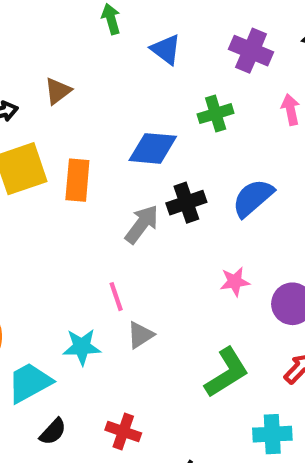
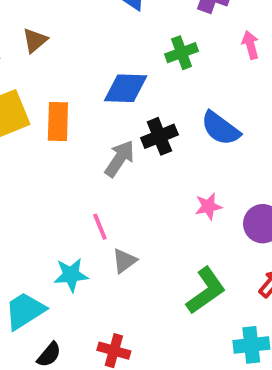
blue semicircle: (253, 198) -> (220, 128), turned -99

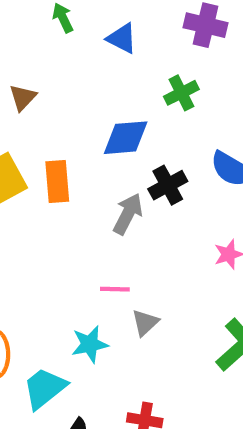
pink line: (100, 227) -> (115, 289), turned -60

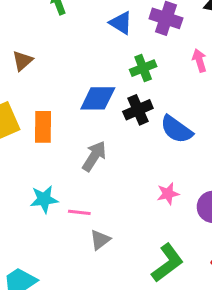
blue triangle: (122, 38) -> (121, 23), moved
black cross: (168, 185) -> (138, 110), moved
cyan star: (90, 344) -> (44, 199), moved

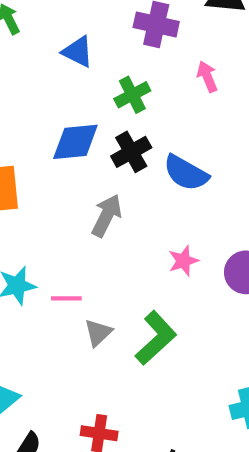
blue triangle: (121, 23) -> (78, 52), moved
gray arrow: (94, 156) -> (107, 216), moved
green L-shape: (167, 263) -> (156, 338), moved

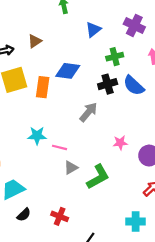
blue triangle: (78, 52) -> (93, 30), turned 42
blue diamond: (75, 142) -> (68, 71), moved
blue semicircle: (186, 173) -> (134, 86), moved

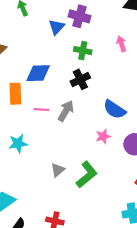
purple cross: (134, 25) -> (79, 16), moved
green cross: (115, 57) -> (83, 51), turned 35
blue semicircle: (134, 86) -> (115, 109), moved
pink line: (59, 147) -> (41, 110), moved

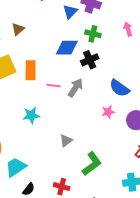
blue diamond: (38, 73) -> (67, 48), moved
green L-shape: (87, 175) -> (92, 164), moved

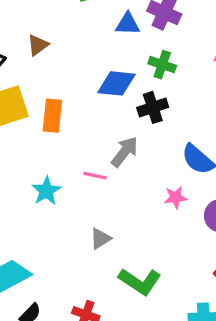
blue triangle: (70, 12) -> (128, 24), turned 42
pink line: (53, 85) -> (95, 176), moved
cyan star: (31, 115) -> (46, 191), turned -30
green L-shape: (92, 164) -> (140, 281), turned 65

